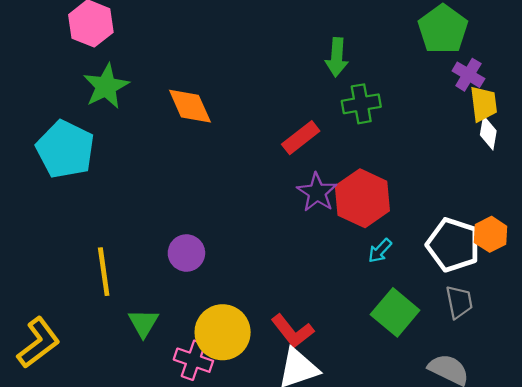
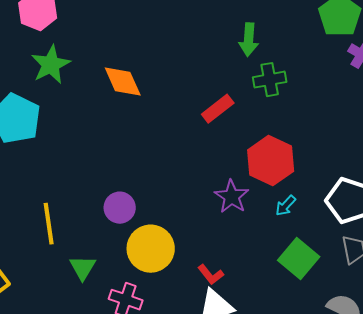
purple star: (317, 192) -> (232, 197), moved
red L-shape: (292, 331) -> (211, 275), size x0.7
yellow circle: (223, 332) -> (151, 249), moved

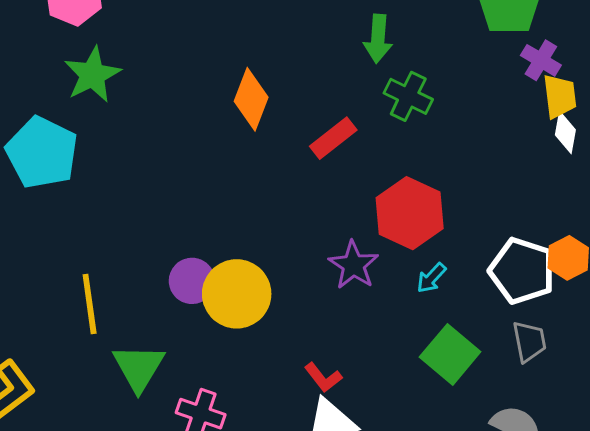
green cross: (270, 80) -> (408, 96), turned 36
orange diamond: (123, 82) -> (251, 99), moved, turned 45
yellow circle: (151, 249) -> (237, 294), moved
green triangle: (83, 268) -> (139, 367), size x1.4

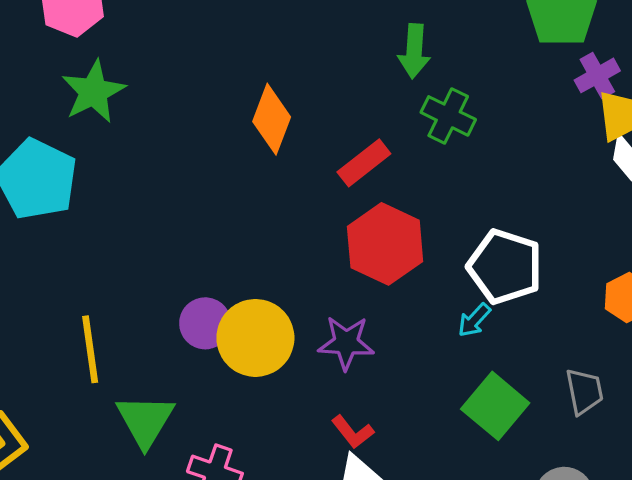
purple cross: (541, 60) -> (597, 75), turned 30
red hexagon: (410, 213) -> (385, 244), moved
purple star: (353, 265) -> (346, 343), moved, turned -30
white pentagon: (522, 271) -> (505, 267), moved

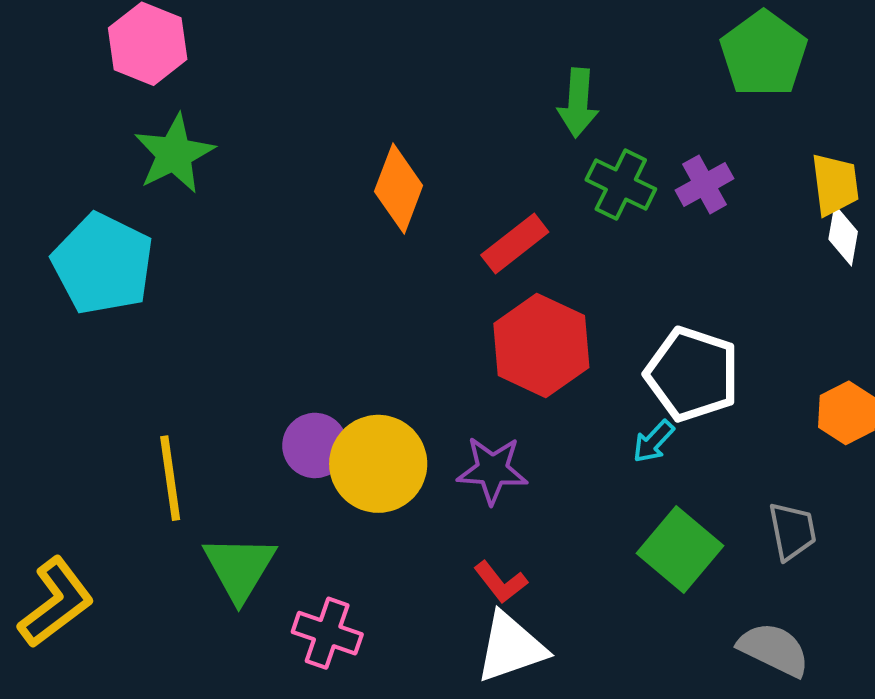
purple cross: (597, 75) -> (704, 184), moved

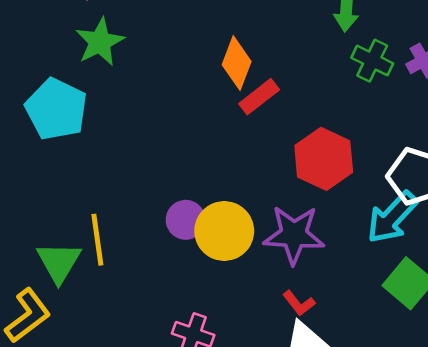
red rectangle: (515, 244) -> (259, 97), moved
cyan arrow: (654, 441) -> (392, 217), size x2.0
purple star: (492, 470) -> (294, 235), size x1.4
green triangle: (239, 568) -> (59, 262), moved

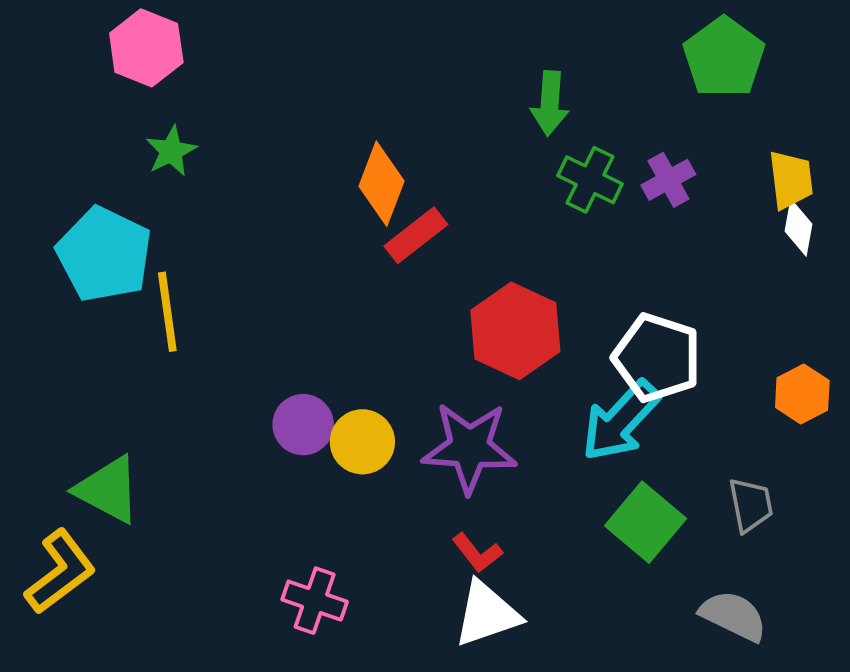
green star: (100, 42) -> (171, 151), size x0.7
yellow circle: (224, 231) -> (362, 442), size x0.7
yellow line: (97, 240) -> (167, 312), moved
green triangle: (59, 262) -> (108, 490), turned -33

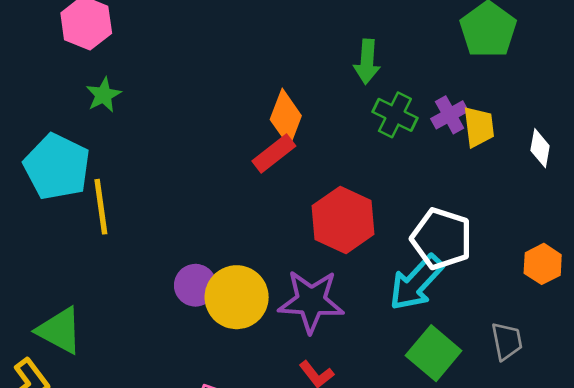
yellow trapezoid: (791, 180) -> (479, 127), moved
orange diamond: (382, 184) -> (286, 118), moved
yellow circle: (362, 442) -> (237, 297), size x1.4

